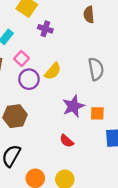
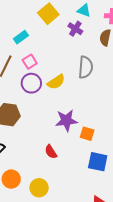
purple cross: (45, 29) -> (75, 29), moved
gray semicircle: (96, 69) -> (86, 67), moved

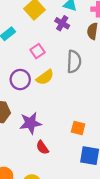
pink square: (30, 62) -> (37, 51), moved
purple star: (66, 121) -> (30, 123), moved

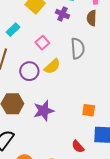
red semicircle: (42, 147) -> (78, 147), moved

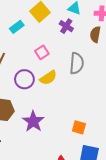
cyan rectangle: (13, 30) -> (17, 27), moved
purple star: (44, 111) -> (33, 121), turned -30

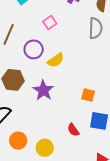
gray semicircle: (77, 63) -> (96, 28), moved
yellow semicircle: (48, 78) -> (56, 60), moved

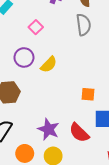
purple star: (43, 90) -> (49, 129), moved
red semicircle: (73, 130) -> (79, 133), size x1.5

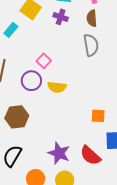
pink square: (36, 27) -> (44, 61), moved
yellow semicircle: (49, 65) -> (57, 87), turned 54

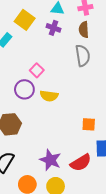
red semicircle: (90, 155) -> (81, 163), turned -75

